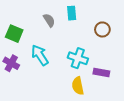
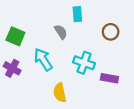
gray semicircle: (49, 20) -> (61, 32), moved
yellow semicircle: (78, 86) -> (60, 93), moved

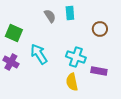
gray semicircle: (61, 32) -> (50, 16), moved
yellow semicircle: (60, 93) -> (72, 82), moved

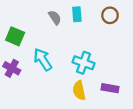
brown circle: (100, 29) -> (110, 15), moved
purple rectangle: (99, 71) -> (110, 88), moved

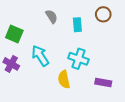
cyan rectangle: (77, 14) -> (77, 25), moved
yellow semicircle: (79, 90) -> (64, 79), moved

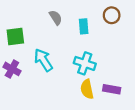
green square: (14, 34) -> (15, 37), turned -30
yellow semicircle: (64, 79) -> (87, 89), moved

